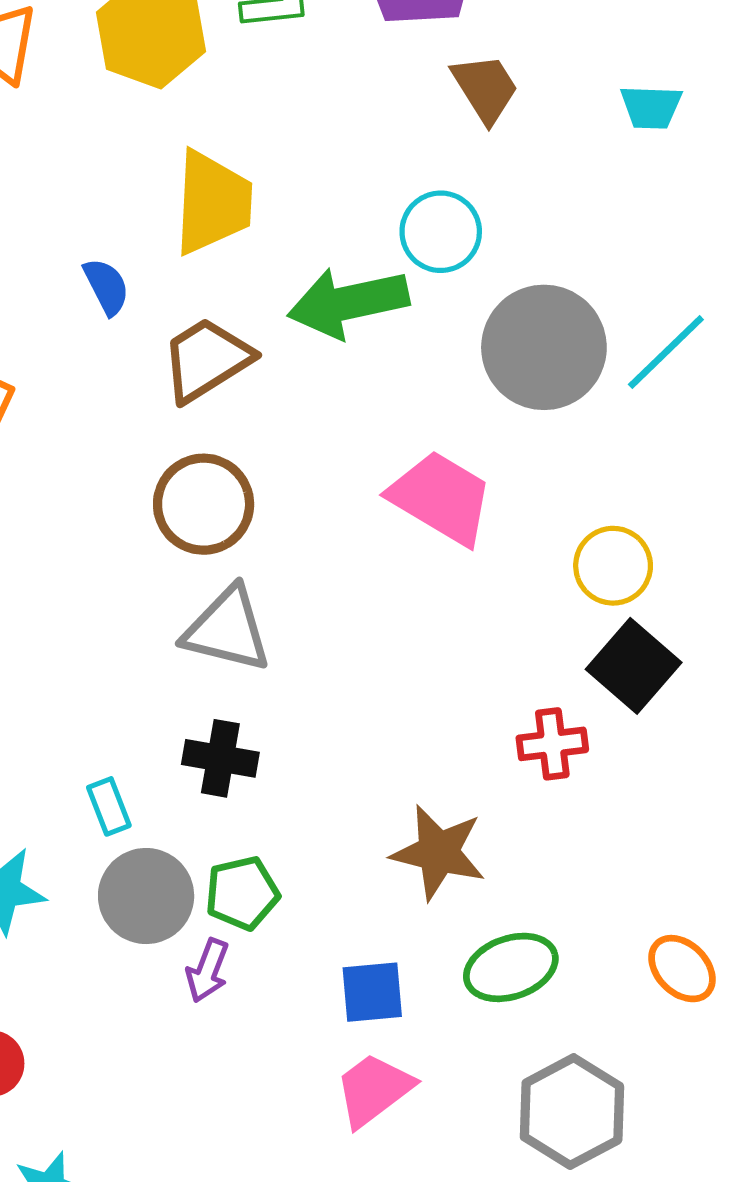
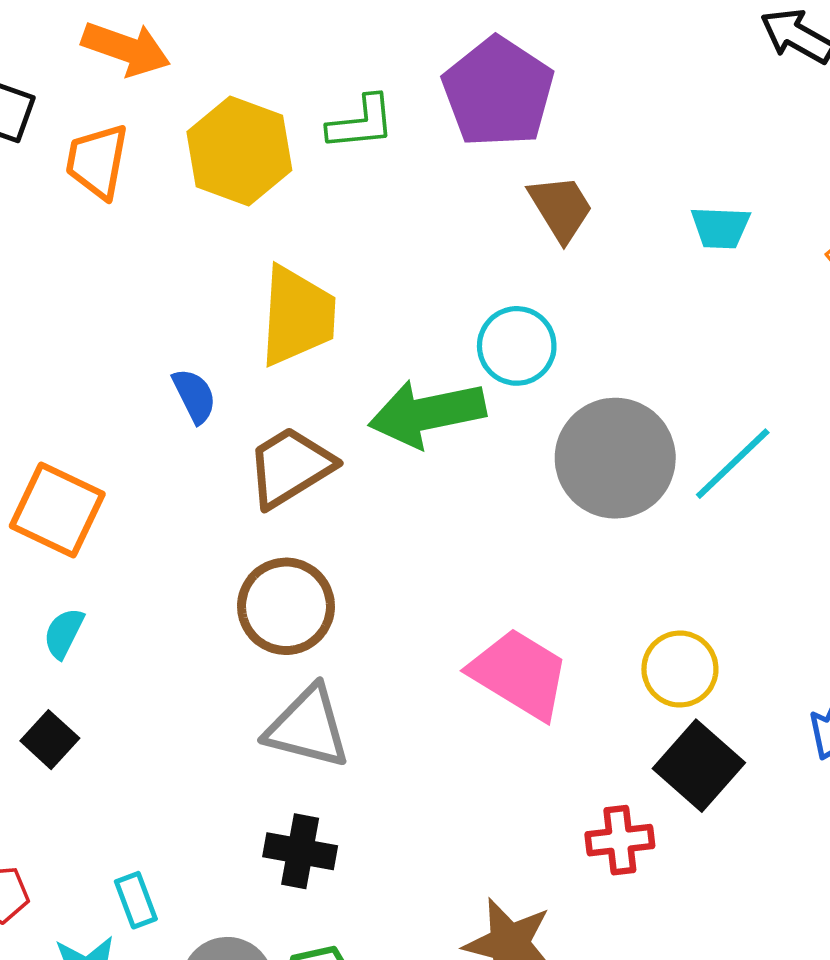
pink trapezoid: (441, 498) -> (519, 674), moved
cyan rectangle: (109, 806) -> (136, 900), moved

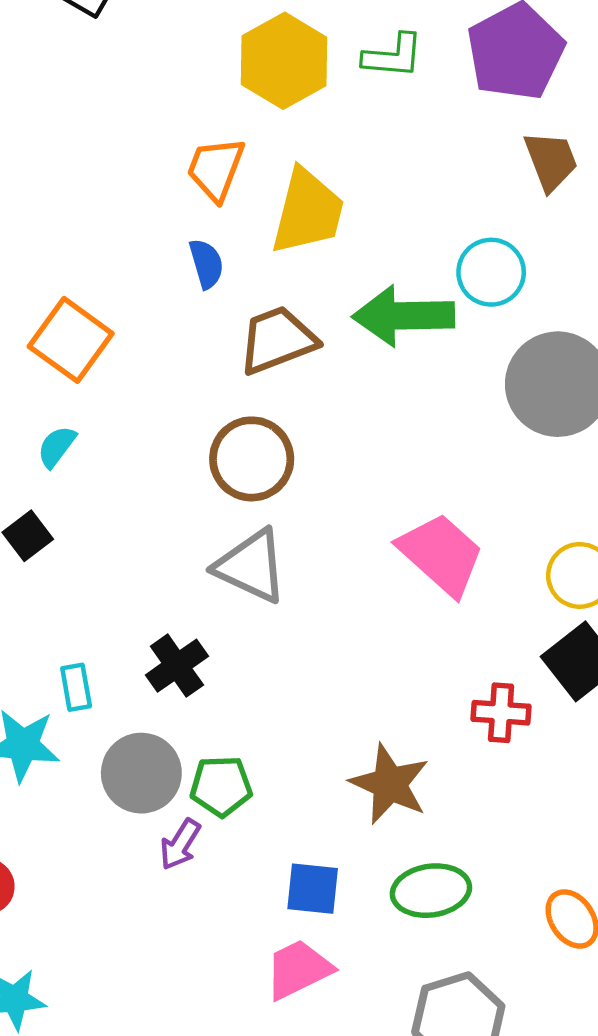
orange trapezoid: (97, 161) -> (216, 169), moved
black cross: (300, 851) -> (177, 666), moved, turned 34

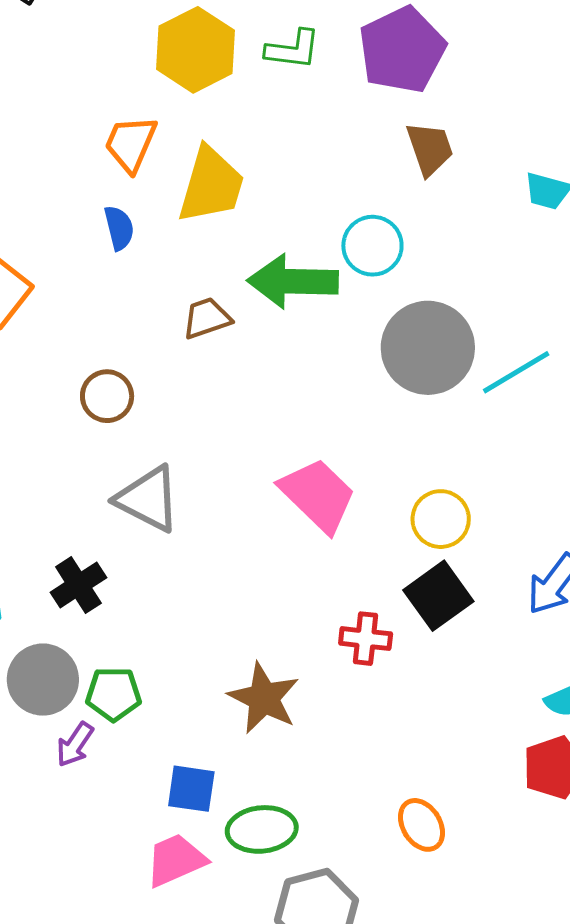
brown trapezoid: (277, 340) -> (207, 318), moved, size x0.7
brown circle: (252, 459) -> (107, 396), moved, size x0.7
green ellipse: (431, 891) -> (262, 829), moved

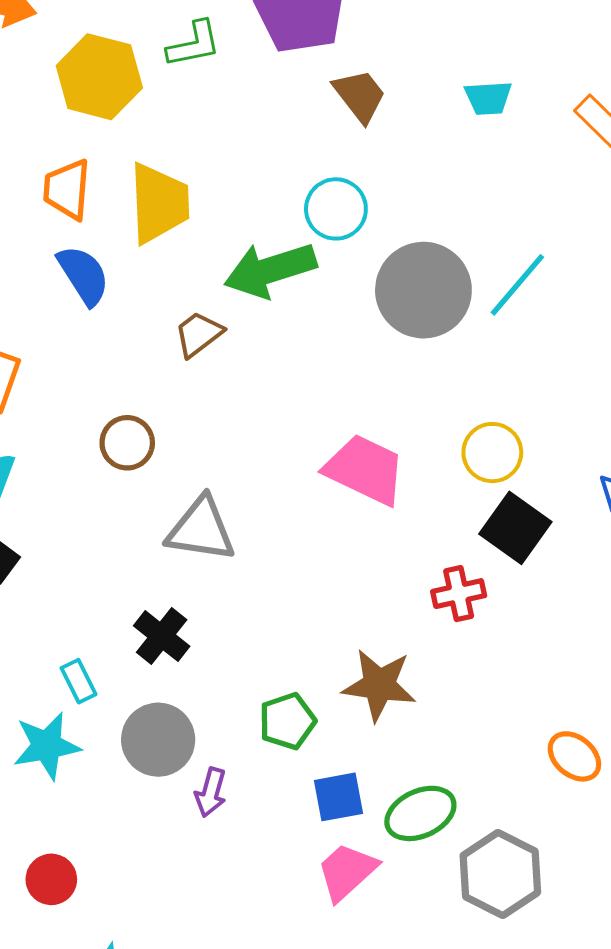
blue semicircle: (119, 228) -> (84, 275), size x1.4
green pentagon: (113, 694) -> (287, 721), moved

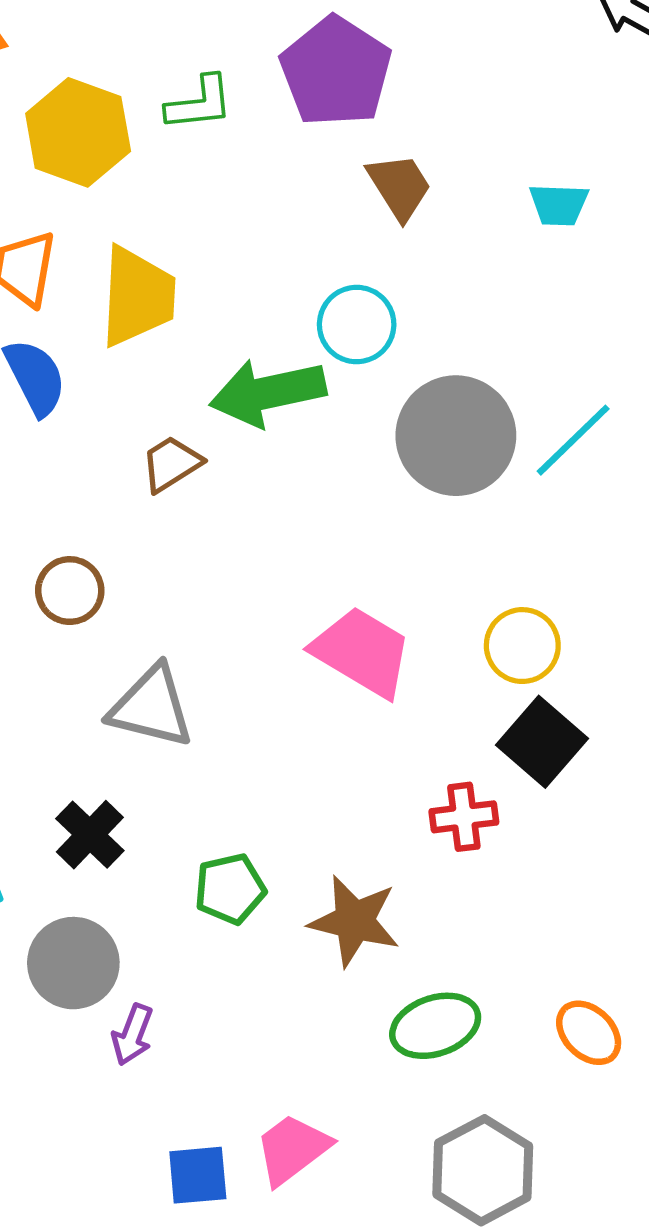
green pentagon: (287, 721) -> (230, 889), moved
blue square: (339, 797) -> (198, 1175), moved
green ellipse: (420, 813) -> (435, 1026), moved

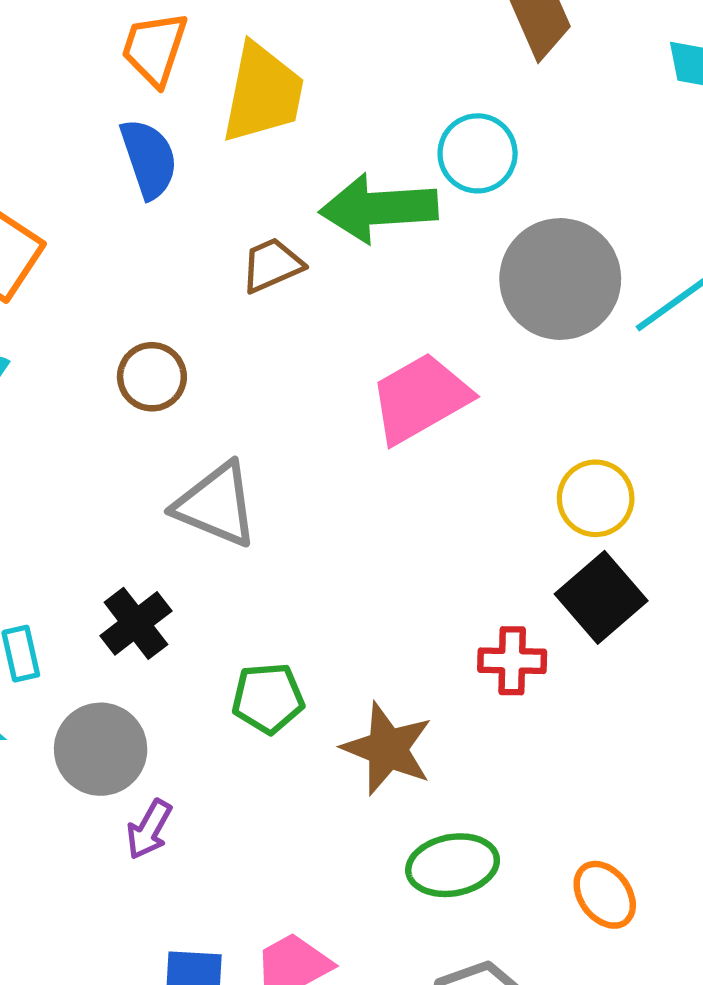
pink trapezoid: (362, 652) -> (420, 398), moved, turned -69

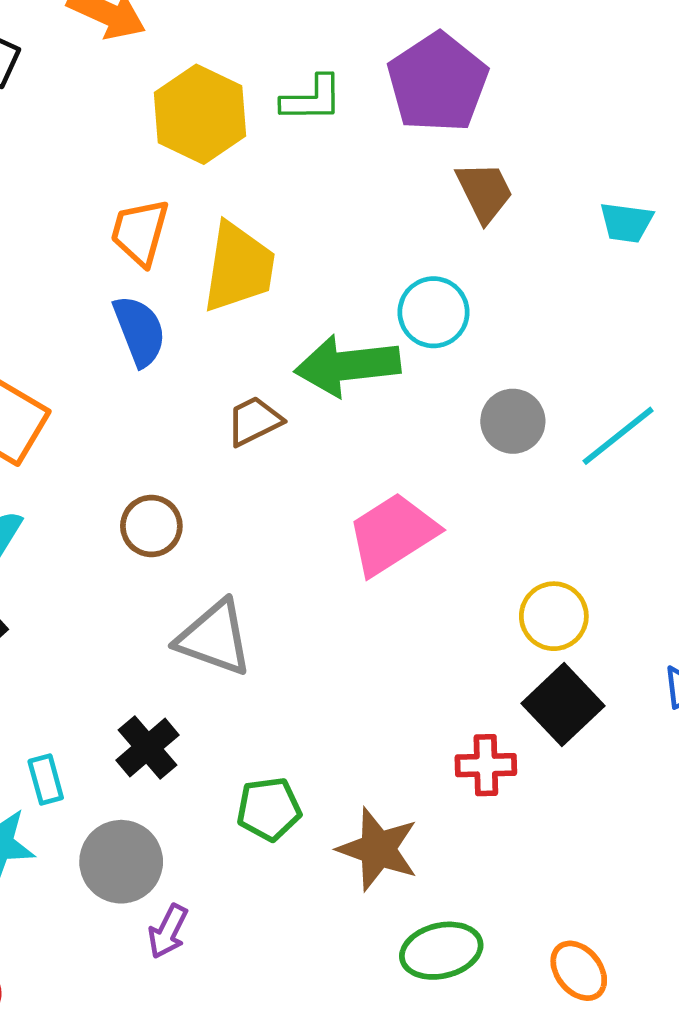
gray circle: (560, 279) -> (513, 421), size x0.6

